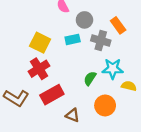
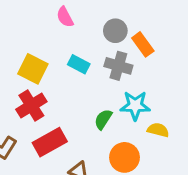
gray circle: (84, 20) -> (115, 31), moved
cyan rectangle: (73, 39) -> (79, 64), turned 40

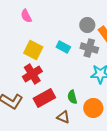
pink semicircle: (65, 17) -> (26, 16), moved
green semicircle: (103, 119) -> (72, 97), moved, turned -48

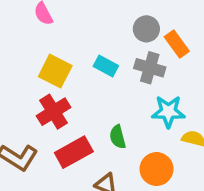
green semicircle: (72, 97) -> (118, 137), moved

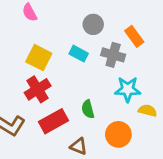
gray circle: (146, 29) -> (93, 24), moved

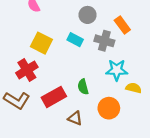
red cross: (38, 89) -> (27, 70), moved

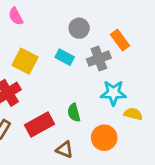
gray cross: (104, 41) -> (99, 59), turned -36

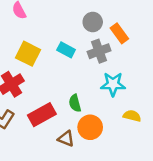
gray circle: (79, 28) -> (93, 22), moved
yellow semicircle: (133, 114) -> (132, 116), moved
orange circle: (104, 138) -> (90, 127), moved

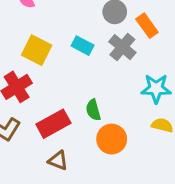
gray cross: (99, 51) -> (122, 47), turned -30
cyan star: (113, 84) -> (156, 88), moved
brown triangle: (66, 139) -> (58, 161), moved

